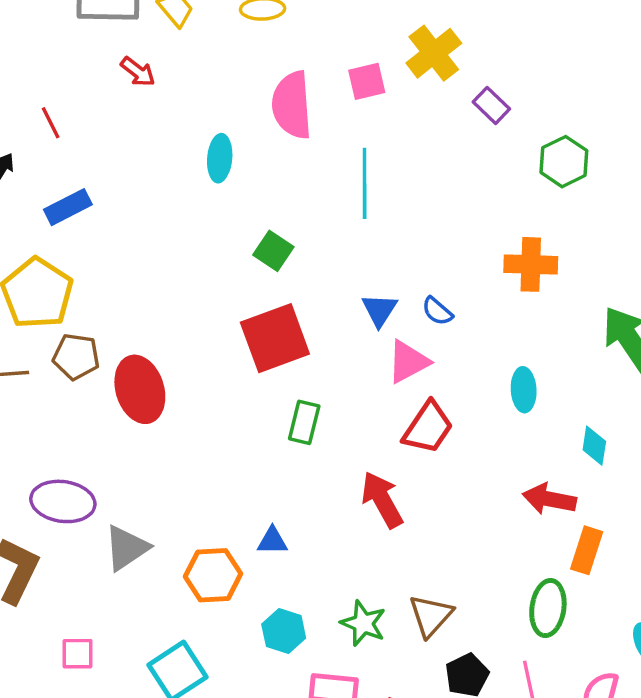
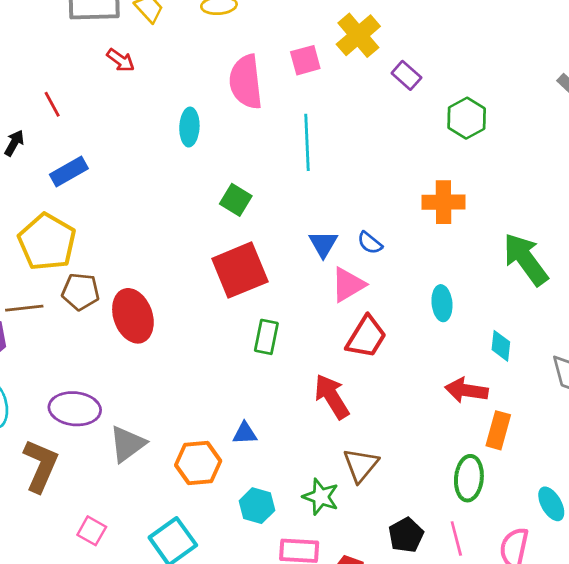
brown triangle: (431, 616) -> (361, 465), moved
pink square: (78, 654) -> (92, 531), turned 32

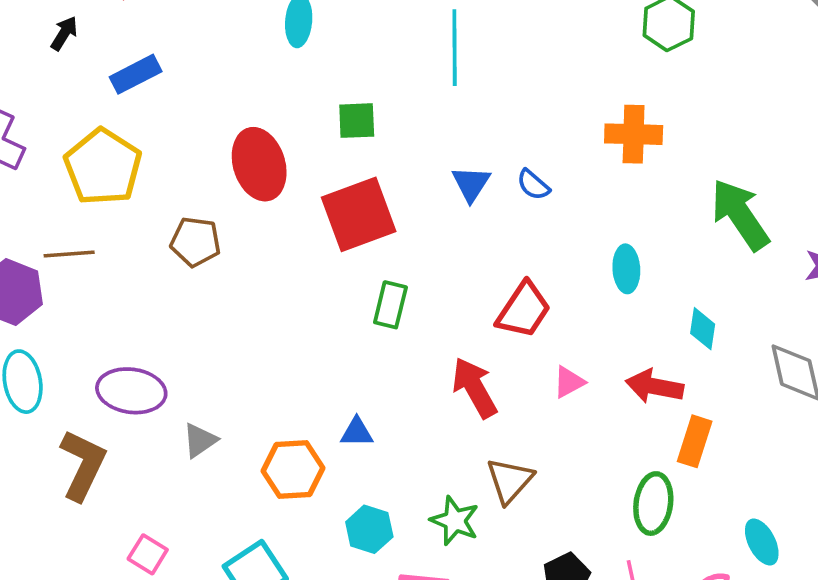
green square: (236, 200) -> (357, 121), turned -36
pink triangle: (348, 285) -> (569, 382), moved, size x0.7
brown pentagon: (81, 292) -> (195, 242), moved
red ellipse: (133, 316) -> (259, 164), moved
gray triangle: (127, 444) -> (200, 440), size x0.7

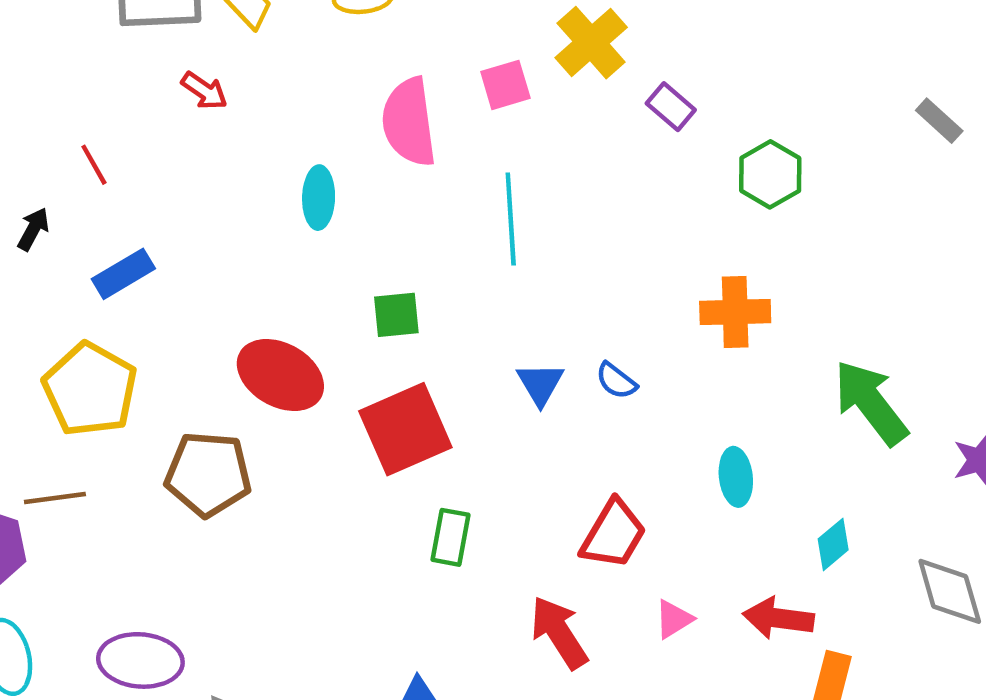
red ellipse: (259, 164) -> (280, 375), turned -40
brown pentagon: (195, 242) -> (208, 474), size x1.4
cyan diamond: (703, 329) -> (833, 544), turned 45

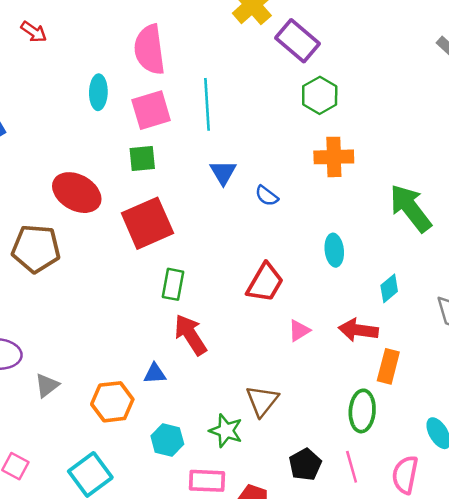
pink square: (505, 85) -> (151, 110), moved, size x1.4
purple rectangle: (671, 107) -> (297, 41), size x1.6
green hexagon: (770, 174) -> (320, 95), moved
blue triangle: (540, 384) -> (223, 172), moved
red arrow: (559, 633) -> (190, 335), moved

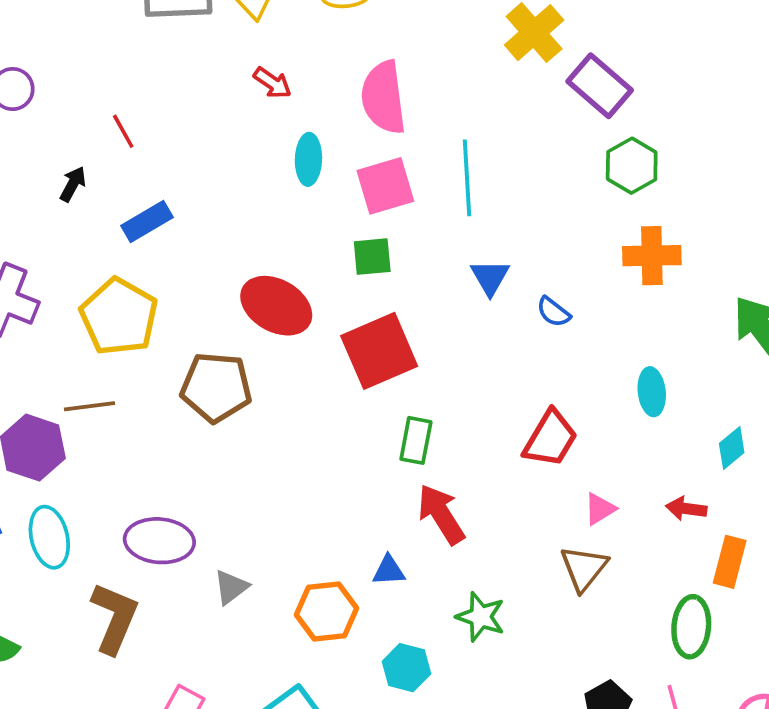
red arrow: (34, 32) -> (272, 83), moved
red arrow: (358, 330) -> (686, 509), size x0.7
brown triangle: (262, 401) -> (584, 568), moved
green star: (226, 431) -> (481, 617), moved

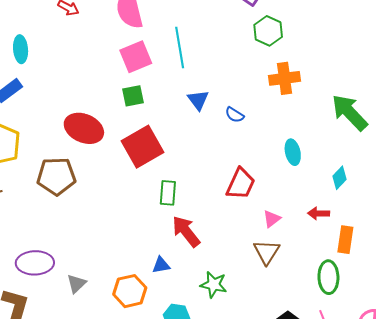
cyan ellipse: (308, 159) -> (21, 49), moved

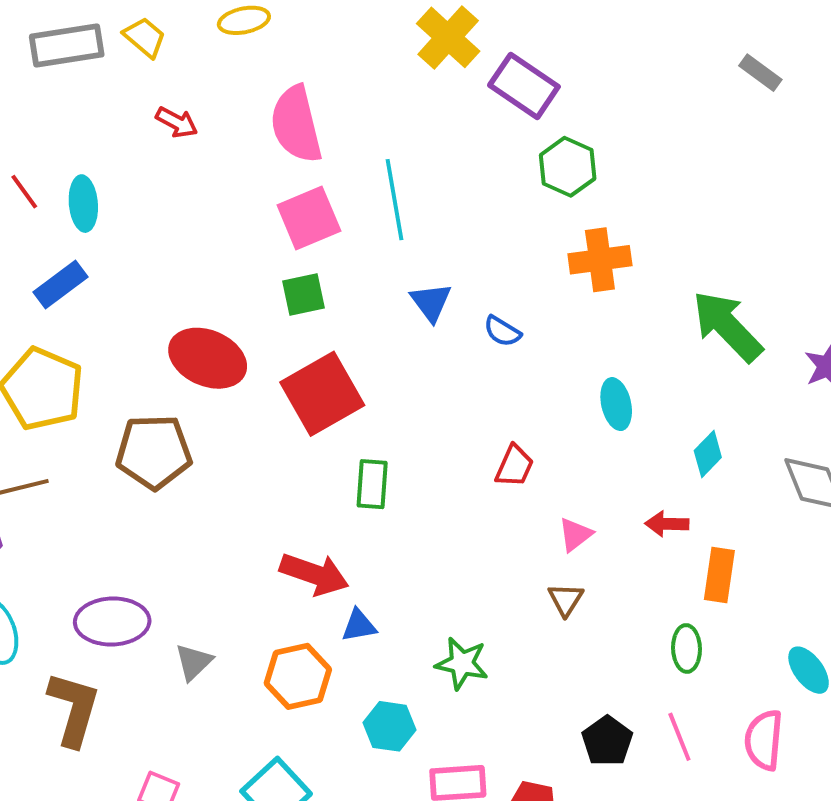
red trapezoid: (241, 184) -> (514, 466), size x0.7
red arrow: (186, 231) -> (314, 574), moved, turned 148
brown triangle: (267, 252) -> (566, 599), size x0.7
green ellipse: (328, 277) -> (686, 648), size x0.7

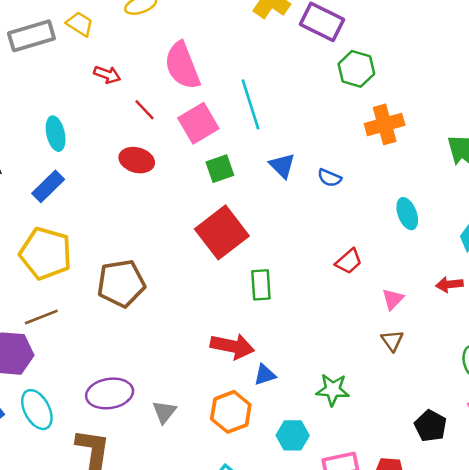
red line: (24, 192) -> (145, 110), moved
green square: (303, 294) -> (220, 169), moved
red ellipse: (208, 358) -> (137, 160), moved, size x0.7
red trapezoid: (514, 466) -> (349, 261), turned 32

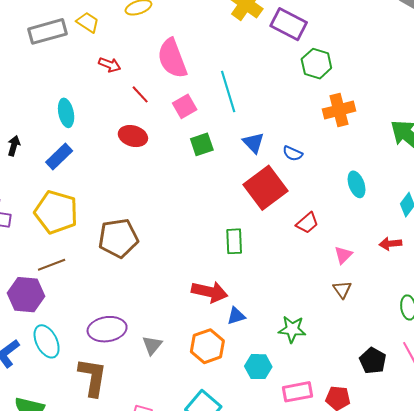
pink square: (198, 123) -> (185, 106), size x0.7
red square: (222, 232) -> (266, 188), moved

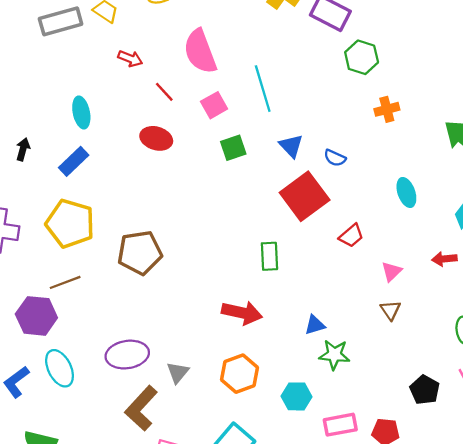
orange cross: (339, 110) -> (387, 109), size x0.7
blue triangle: (236, 316) -> (315, 325), moved
brown L-shape: (92, 377) -> (141, 408), moved, turned -147

